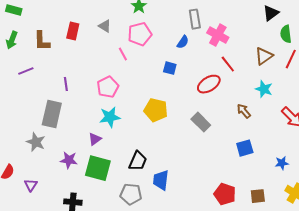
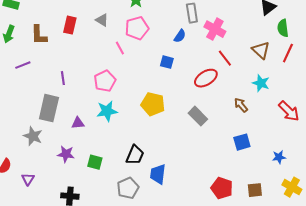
brown triangle: (264, 56) -> (261, 50), turned -42
purple triangle: (95, 139) -> (78, 123), moved, turned 32
green square: (98, 168) -> (95, 162), size x0.6
gray pentagon: (131, 194) -> (128, 188), turned -30

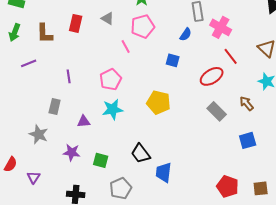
gray rectangle: (49, 108) -> (55, 106), size x0.6
gray rectangle: (198, 116) -> (217, 111), moved
black trapezoid: (135, 155) -> (141, 153), turned 120
gray pentagon: (128, 188) -> (121, 188), moved

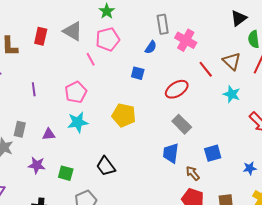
gray triangle: (108, 18) -> (73, 31), size x1.5
red line: (231, 56) -> (206, 69), moved
brown arrow: (247, 103) -> (193, 173), moved
gray rectangle: (55, 106) -> (20, 129), moved
blue trapezoid: (164, 172) -> (171, 153), moved

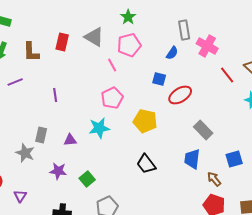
red ellipse: (177, 89) -> (180, 95), moved
pink pentagon: (76, 92) -> (112, 98), moved
black trapezoid: (106, 166) -> (146, 164), moved
green square: (66, 173) -> (87, 179), turned 35

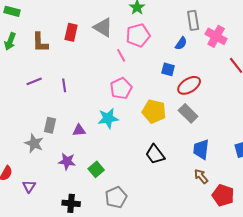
purple line: (15, 82) -> (34, 81), moved
gray rectangle: (203, 130) -> (188, 113), moved
brown arrow: (214, 179) -> (201, 176), moved

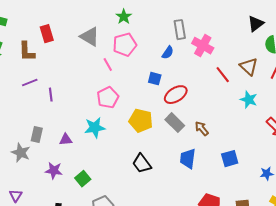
red rectangle: (71, 32) -> (47, 34), moved, turned -30
purple line: (34, 81) -> (30, 83), moved
brown arrow: (201, 176) -> (202, 129), moved

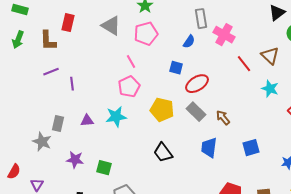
red rectangle: (47, 34) -> (68, 23), turned 30
pink line: (108, 65) -> (131, 62), moved
purple triangle: (66, 140) -> (87, 121), moved
green square: (83, 179) -> (104, 168), turned -35

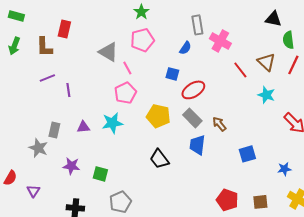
black triangle: (277, 13) -> (273, 19), turned 48
gray triangle: (111, 26) -> (108, 52), moved
blue trapezoid: (209, 148) -> (197, 145), moved

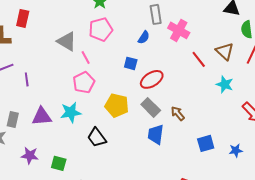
purple triangle: (83, 127) -> (42, 116), size x1.5
black trapezoid: (159, 159) -> (97, 137), moved
blue star: (284, 169) -> (236, 150), moved

